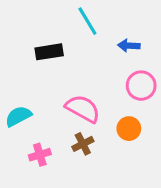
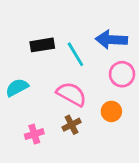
cyan line: (87, 21) -> (75, 54), moved
blue arrow: (129, 46) -> (111, 40), size x1.6
cyan semicircle: (18, 116) -> (17, 87), moved

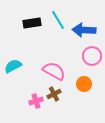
black rectangle: (42, 45) -> (32, 23), moved
cyan line: (75, 54) -> (58, 20), moved
pink cross: (34, 134) -> (36, 101), moved

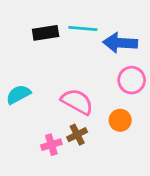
cyan line: (58, 20) -> (83, 29), turned -54

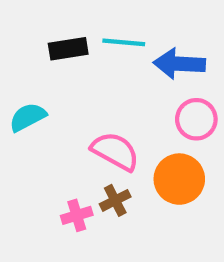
cyan semicircle: (18, 94) -> (28, 117), moved
orange circle: (120, 120) -> (179, 179), size x1.5

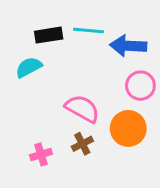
cyan semicircle: (28, 117) -> (29, 67), moved
pink cross: (77, 215) -> (41, 154), moved

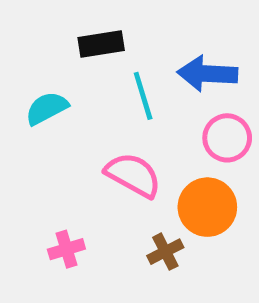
cyan line: (88, 30) -> (143, 96), moved, turned 68
black rectangle: (49, 35) -> (101, 44), moved
brown cross: (82, 144) -> (165, 252), moved

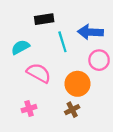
pink semicircle: (133, 175) -> (39, 73), moved
orange circle: (207, 207) -> (78, 84), moved

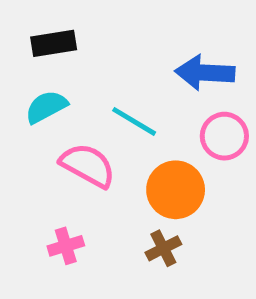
black rectangle: (44, 19) -> (54, 43), moved
cyan line: (62, 42) -> (134, 121), moved, turned -42

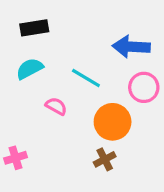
pink semicircle: (88, 165) -> (56, 106), size x0.6
pink cross: (66, 246) -> (15, 158), moved

